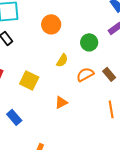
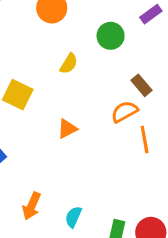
orange semicircle: (85, 74) -> (124, 112), moved

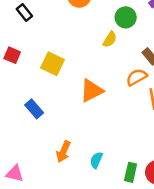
yellow semicircle: (69, 64) -> (110, 39), moved
orange triangle: (67, 129) -> (91, 91), size x1.5

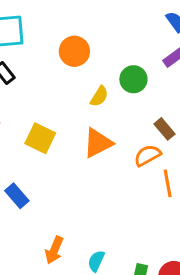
yellow semicircle: (110, 39) -> (99, 96), moved
orange triangle: (91, 91) -> (98, 143), moved

